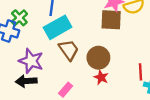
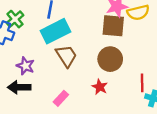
brown circle: (98, 58) -> (110, 59), moved
purple star: (31, 61) -> (25, 66), size x0.7

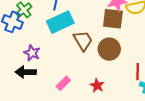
brown trapezoid: (66, 56) -> (83, 41), moved
red star: (100, 87) -> (97, 85), moved

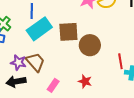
brown square: (113, 19) -> (68, 32), moved
brown trapezoid: (83, 41) -> (35, 62), moved

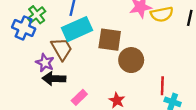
brown trapezoid: (35, 62) -> (62, 49), moved
black arrow: (16, 82) -> (54, 79), moved

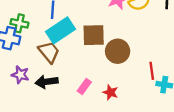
green cross: (37, 15) -> (19, 23), turned -30
purple star: (45, 63) -> (20, 75), moved
pink rectangle: (79, 97) -> (84, 86), moved

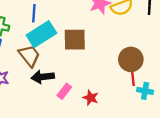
brown circle: (118, 51) -> (131, 59), moved
black arrow: (47, 82) -> (43, 77), moved

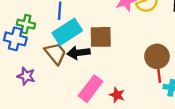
black arrow: (43, 77) -> (79, 53), moved
pink rectangle: (64, 91) -> (91, 89), size x1.6

